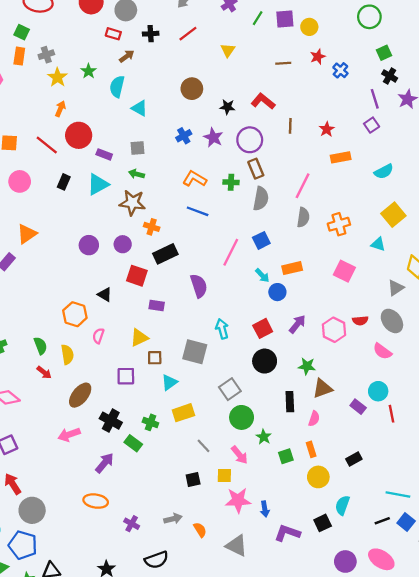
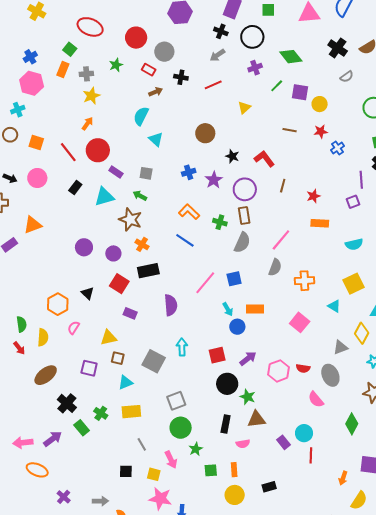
green star: (89, 71) -> (116, 65), moved
black circle: (265, 361) -> (227, 384), moved
pink semicircle: (314, 419) -> (243, 444), turned 48
pink arrow: (69, 435) -> (23, 443), moved

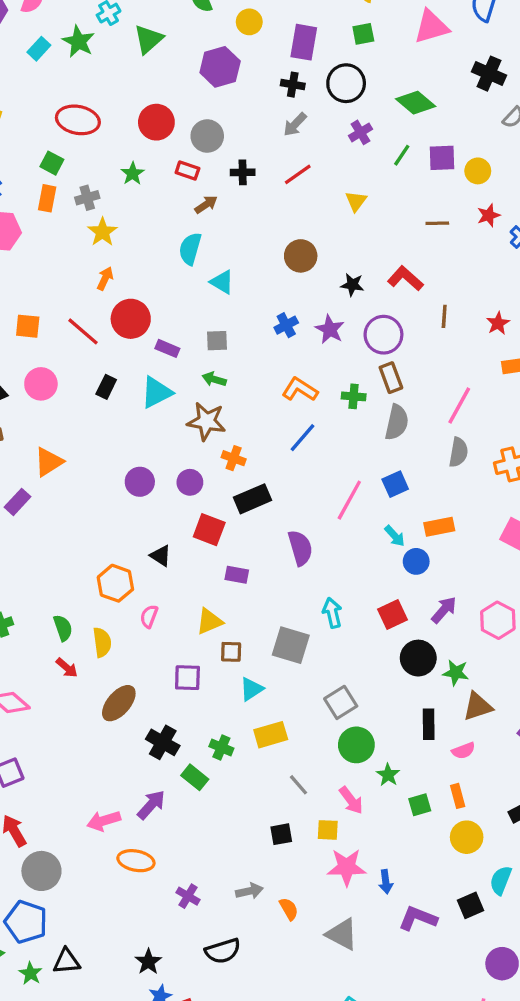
blue line: (185, 240) -> (302, 438), turned -72

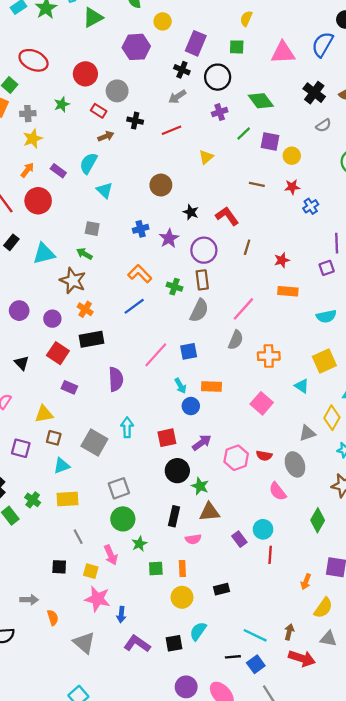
purple rectangle: (167, 348) -> (58, 171), moved

